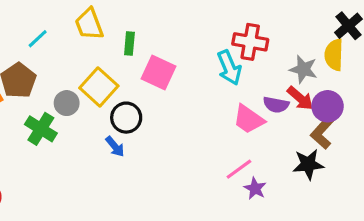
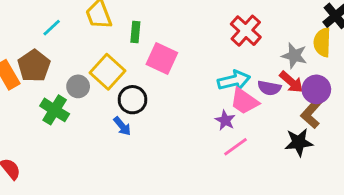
red cross: (250, 42) -> (246, 31), turned 32
cyan arrow: (229, 68) -> (234, 81), moved, turned -80
purple star: (255, 188) -> (225, 120), moved

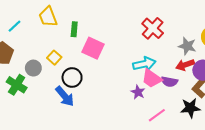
yellow square: (107, 72) -> (54, 58), size x0.6
red arrow: (291, 82) -> (185, 65), turned 120
purple semicircle: (269, 88) -> (169, 82), moved
blue arrow: (122, 126) -> (65, 96), size x1.5
pink line: (235, 147) -> (157, 115), moved

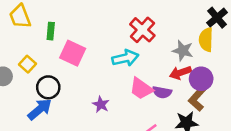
cyan arrow: (144, 64) -> (125, 58), moved
purple star: (138, 92) -> (101, 104), moved
blue arrow: (65, 96) -> (40, 109), turned -90

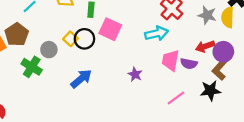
gray star: (183, 51) -> (207, 15), moved
black circle: (48, 87) -> (84, 39), moved
pink trapezoid: (141, 89) -> (171, 60), turned 65

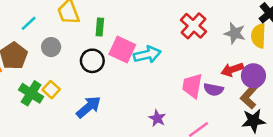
cyan arrow: (157, 33) -> (147, 55), moved
yellow square: (70, 39) -> (51, 90), moved
gray circle: (49, 50) -> (51, 47), moved
purple star: (135, 74) -> (157, 118), moved
black star: (210, 91) -> (253, 121), moved

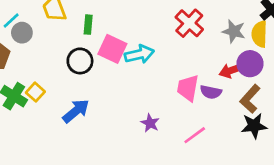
gray circle: (51, 47) -> (22, 33), moved
purple circle: (253, 76) -> (250, 64), moved

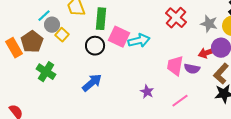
green rectangle: (88, 25) -> (101, 19), size x1.5
yellow square: (35, 92) -> (62, 35), moved

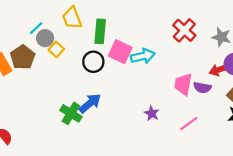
green cross: (46, 72) -> (71, 113), moved

